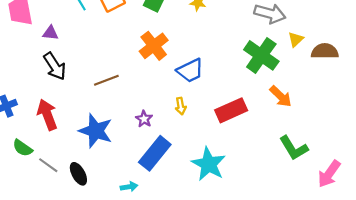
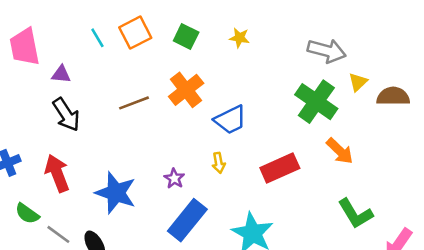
brown line: (106, 80) -> (134, 103), moved

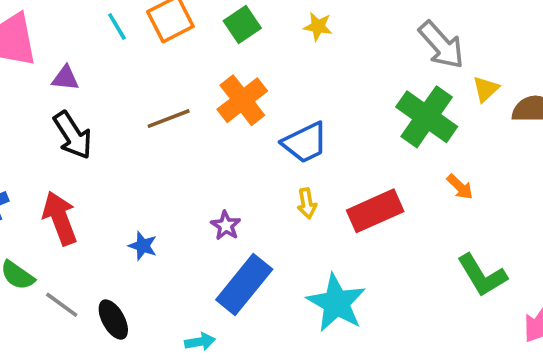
green square: (186, 36) -> (242, 25), turned 30
gray arrow: (327, 51) -> (441, 45), turned 33
orange arrow: (340, 151) -> (460, 187), size x0.7
yellow arrow: (219, 163) -> (307, 203), moved
blue star: (116, 193) -> (143, 246), size x0.5

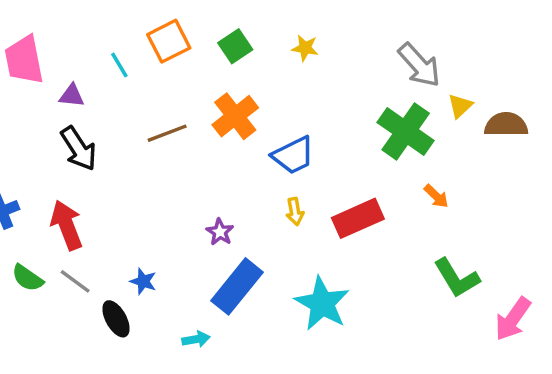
cyan line: (117, 26) -> (119, 65), moved
blue star: (143, 246) -> (143, 281), moved
gray line: (62, 305) -> (75, 281), moved

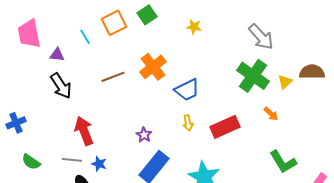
green square: (235, 46) -> (147, 15), moved
yellow triangle: (460, 106) -> (285, 82), moved
red arrow: (67, 225) -> (84, 131), moved
gray line: (75, 281) -> (72, 160), moved, turned -30

